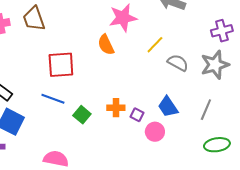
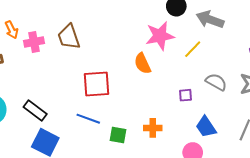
yellow line: (155, 45) -> (193, 49), moved
green square: (82, 115) -> (118, 135), turned -30
purple square: (137, 115) -> (185, 95), moved, turned -32

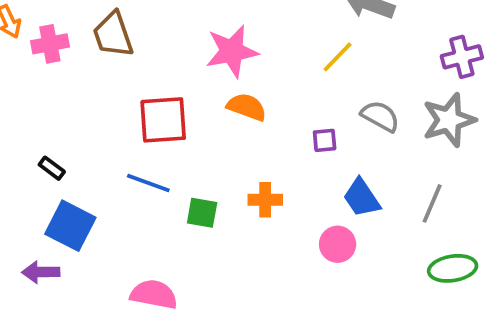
pink star: (160, 36) -> (232, 51), moved
orange semicircle: (143, 63) -> (247, 107), moved, turned 135
black rectangle: (35, 111) -> (52, 168), size x0.6

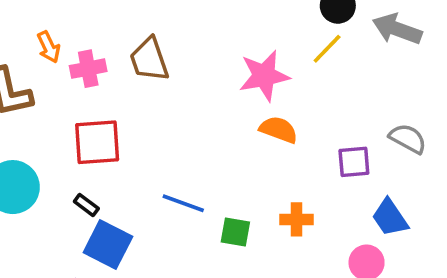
yellow line: (338, 57) -> (327, 49), moved
red square: (163, 120) -> (97, 142), moved
purple square: (325, 140) -> (354, 162), size x1.4
black rectangle: (52, 168) -> (86, 205), moved

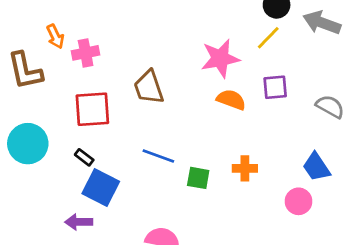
brown trapezoid: (149, 60) -> (149, 87), moved
purple square: (354, 162) -> (275, 87), moved

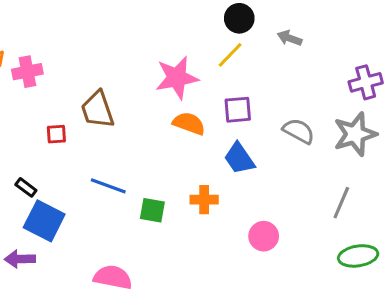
gray arrow: (322, 23) -> (290, 38), size x0.6
red square: (92, 109) -> (56, 134), moved, size x0.5
blue trapezoid: (316, 167) -> (239, 158), moved

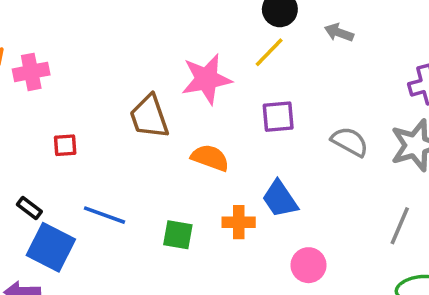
brown trapezoid: (98, 110) -> (149, 117), moved
orange semicircle: (189, 123) -> (210, 158), moved
blue trapezoid: (239, 158) -> (280, 199), moved
blue line: (108, 186) -> (105, 215), moved

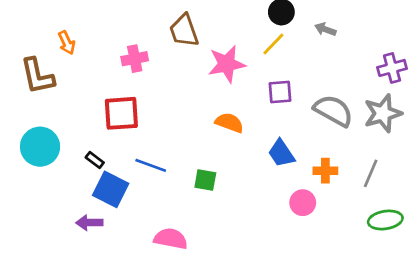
pink cross: (31, 72) -> (135, 59), moved
brown trapezoid: (149, 117) -> (184, 31), moved
gray semicircle: (350, 142) -> (333, 111), size x1.4
red square: (65, 145) -> (121, 113), size x2.0
orange cross: (239, 222) -> (325, 171), moved

